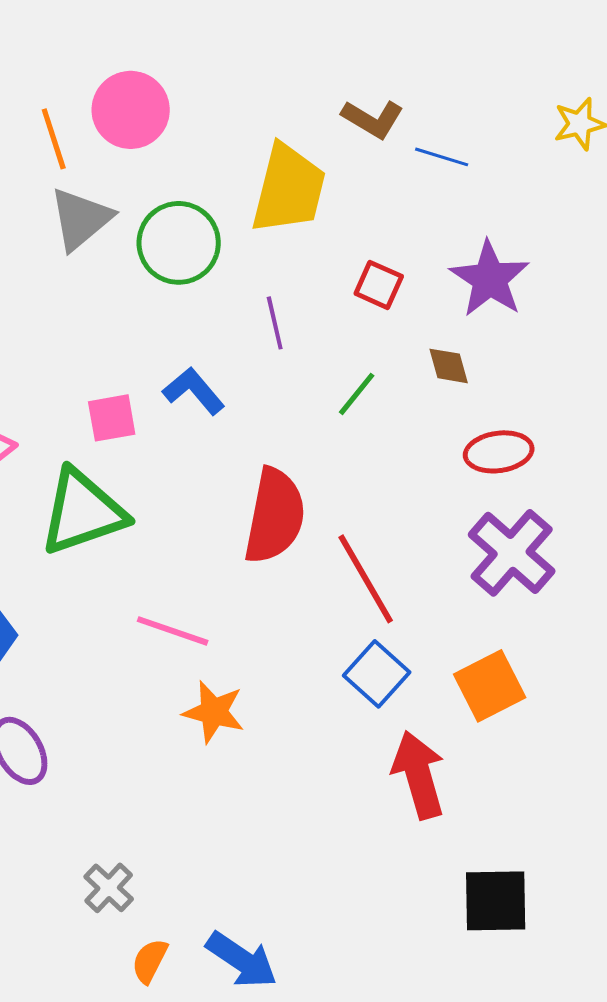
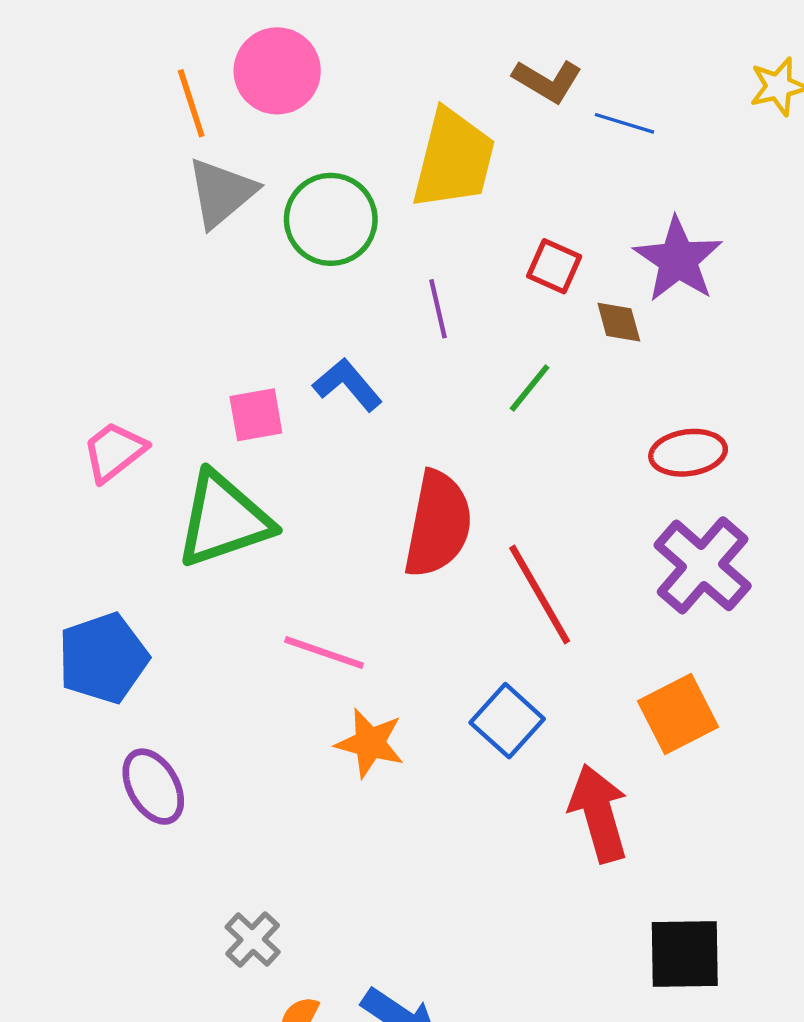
brown diamond: (449, 366) -> (619, 322), moved
blue square: (377, 674) -> (507, 721), moved

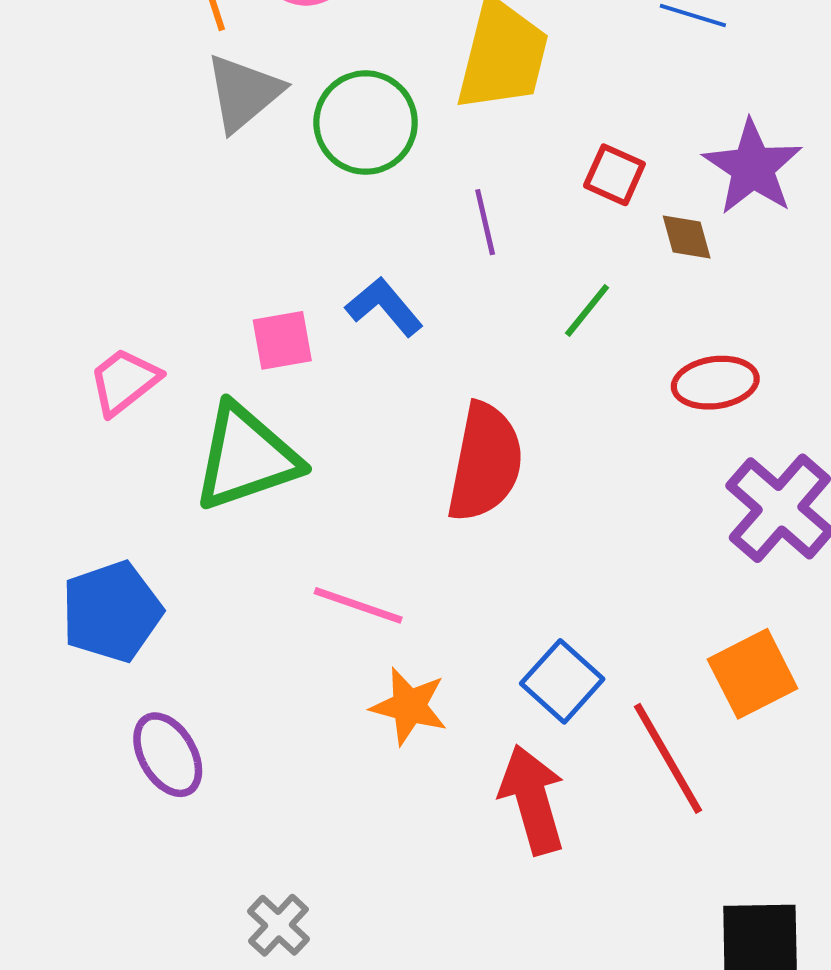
red ellipse: (688, 453) -> (715, 383), moved
red line: (540, 595) -> (668, 758), moved
red arrow: (599, 813) -> (532, 799), moved

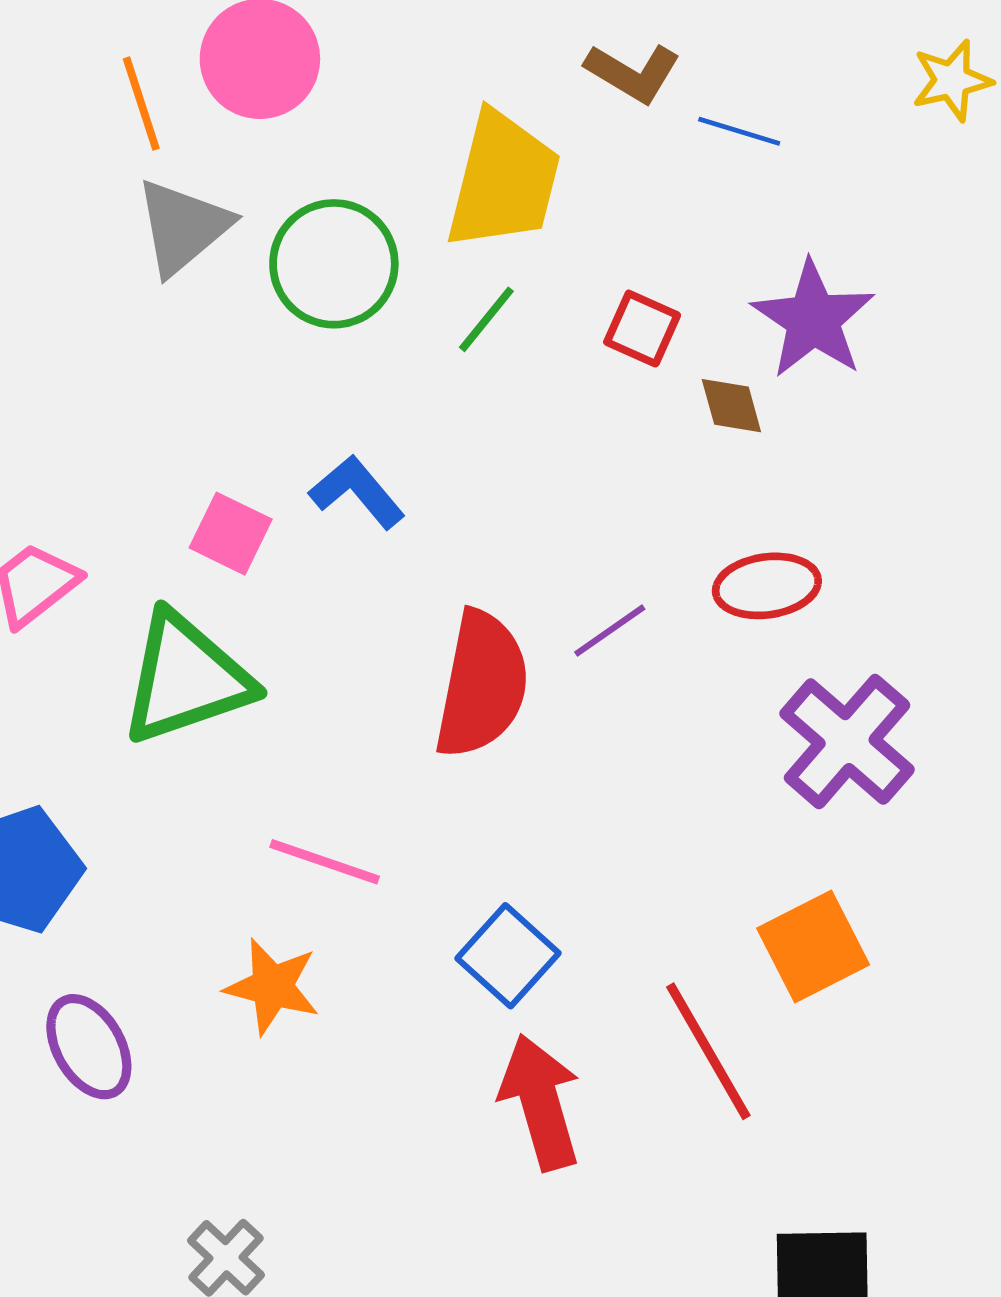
purple line: (485, 222) -> (610, 631), moved, turned 68
green line: (587, 310) -> (486, 319), moved
pink square: (282, 340) -> (231, 534), turned 36
blue square: (562, 681) -> (508, 956), moved
orange star: (409, 706) -> (272, 987), moved

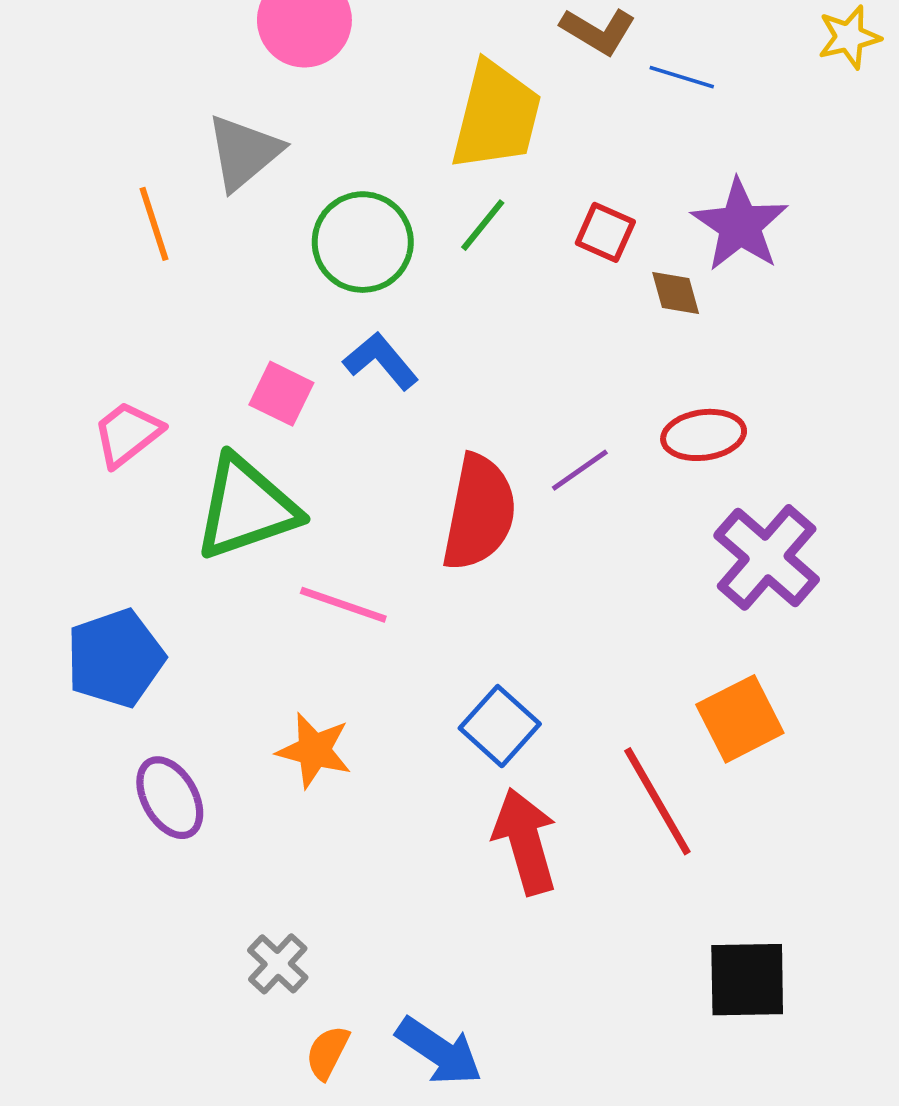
orange line: (141, 104) -> (154, 224), moved
green circle: (334, 264) -> (363, 242), moved
pink line: (325, 862) -> (343, 605), moved

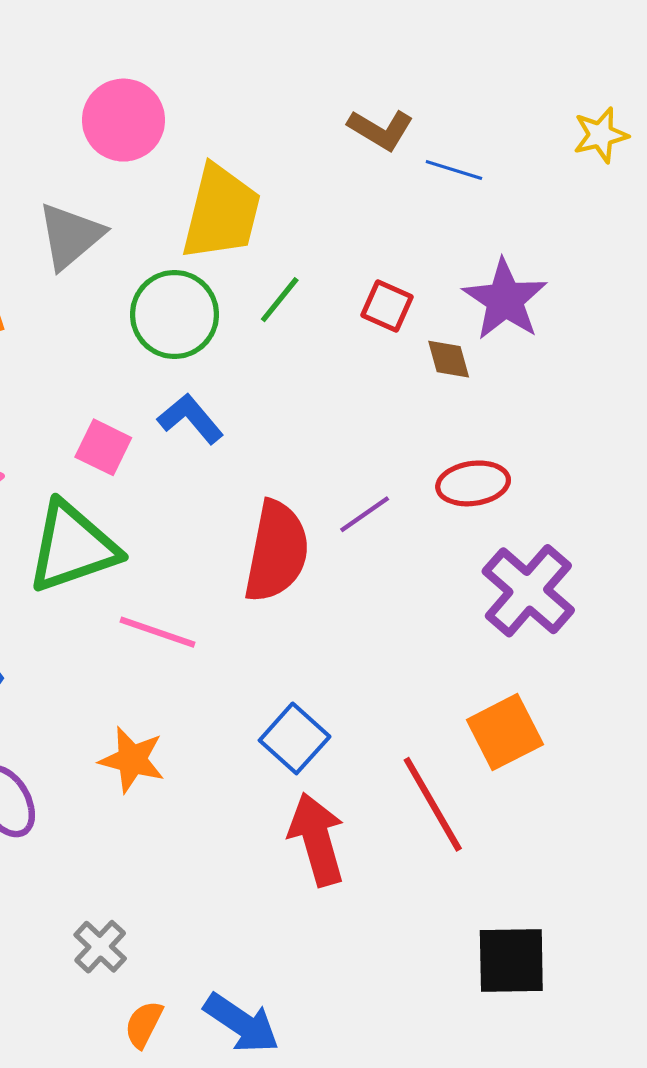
yellow trapezoid: (496, 116) -> (221, 212), moved

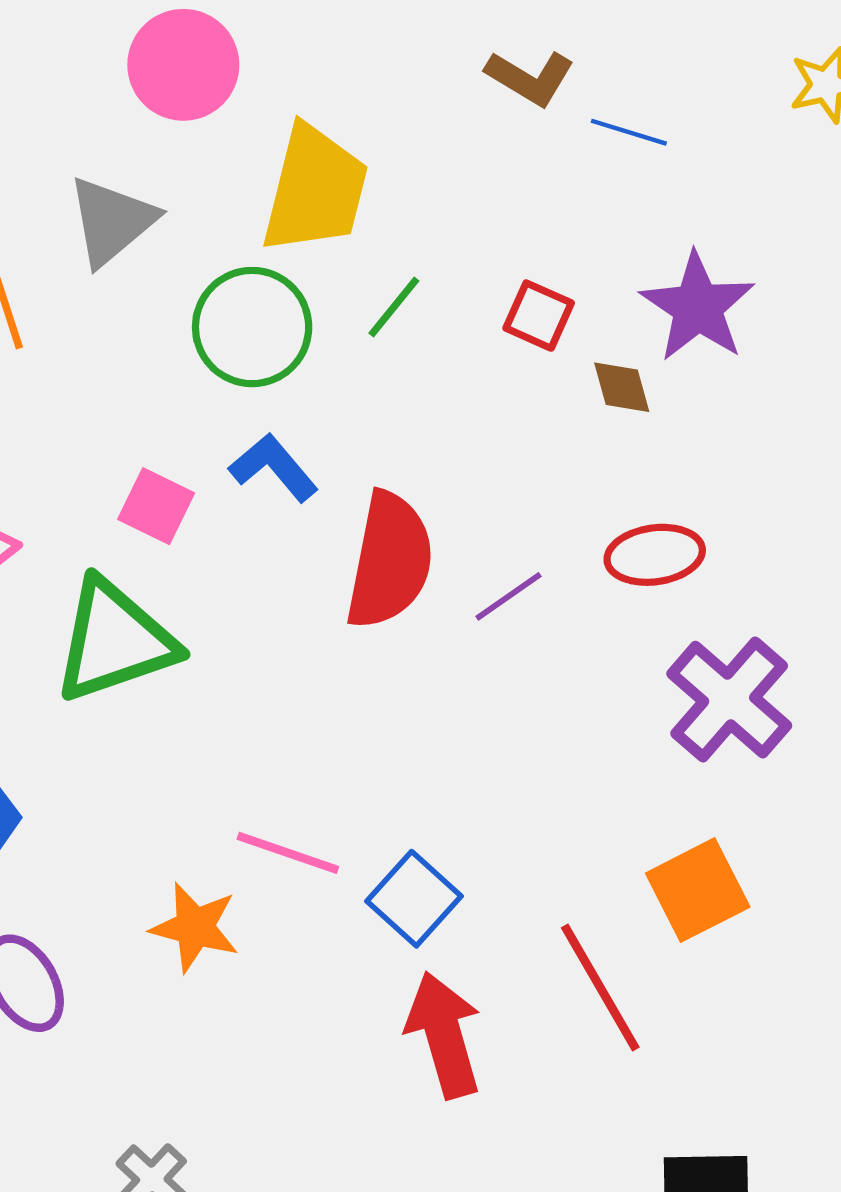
red semicircle: (277, 551) -> (390, 561), moved
pink line: (158, 632) -> (288, 853), moved

